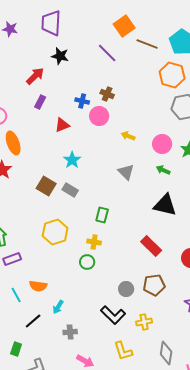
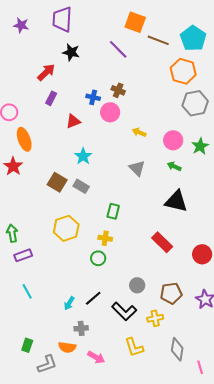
orange square: (124, 26) -> (135, 22), turned -35
brown pentagon: (154, 285) -> (171, 293), moved
orange semicircle: (38, 286) -> (67, 347), moved
black line: (33, 321) -> (93, 298), moved

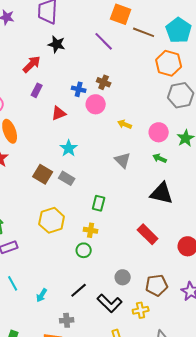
cyan arrow: (69, 303) -> (42, 295), moved

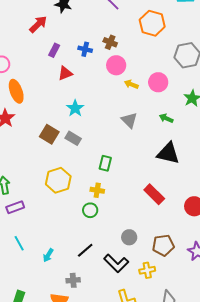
orange hexagon: (169, 63) -> (152, 23), moved
purple rectangle: (37, 90) -> (54, 50), moved
pink circle: (96, 104) -> (116, 65), moved
pink circle: (159, 132) -> (158, 82), moved

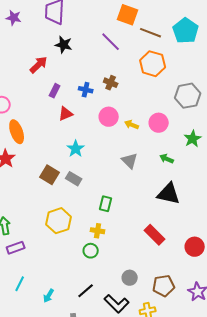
pink circle: (116, 65) -> (109, 117), moved
cyan line: (19, 243) -> (20, 284), turned 56

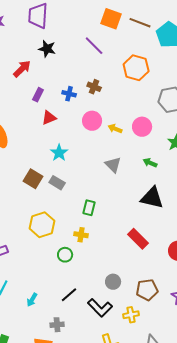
brown line: (151, 33) -> (140, 23), moved
green circle: (91, 251) -> (65, 255), moved

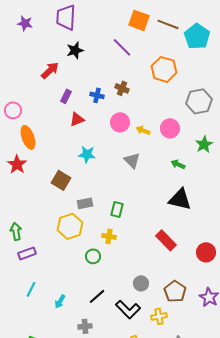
black star: (47, 49) -> (75, 50), turned -30
cyan star: (59, 153) -> (87, 154), turned -30
gray triangle: (113, 165) -> (132, 160), moved
gray rectangle: (57, 183) -> (85, 203), moved, turned -42
brown pentagon: (147, 290) -> (175, 291), turned -30

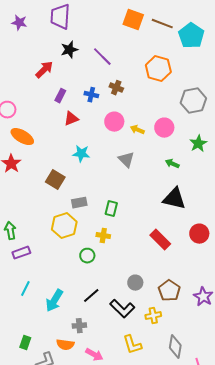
purple line: (122, 47) -> (102, 57), moved
orange ellipse: (28, 137) -> (22, 137), turned -40
red circle: (206, 252) -> (199, 234), moved
cyan arrow: (60, 301) -> (54, 301), size x1.6

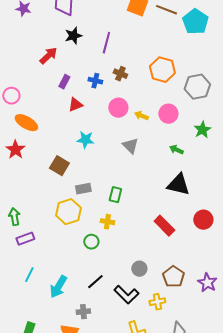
purple line: (102, 57) -> (106, 43), turned 60
orange hexagon: (158, 69) -> (162, 70), moved

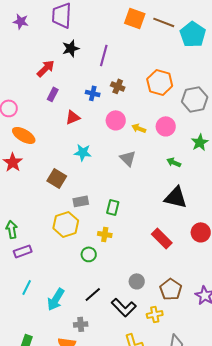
purple rectangle: (64, 82) -> (53, 94), moved

